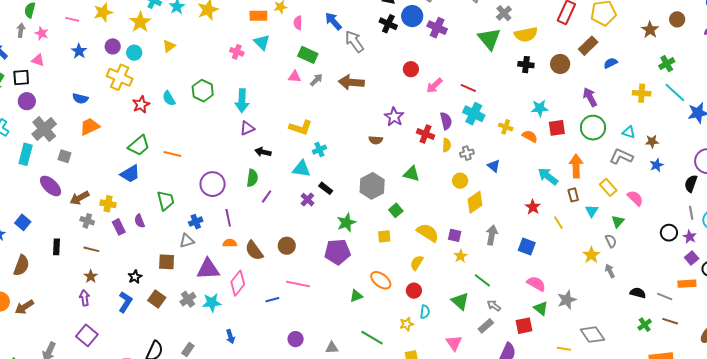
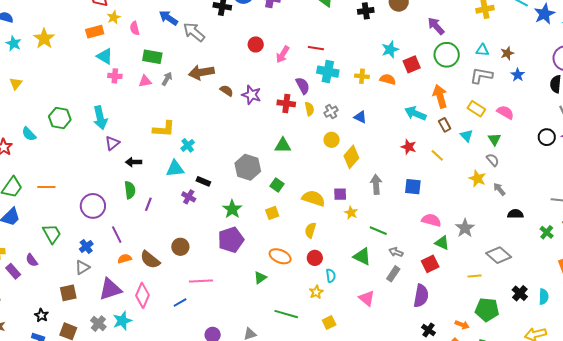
pink cross: (237, 52) -> (115, 76), moved
brown semicircle: (376, 140) -> (227, 91), moved, turned -136
black semicircle: (638, 293) -> (515, 214), moved

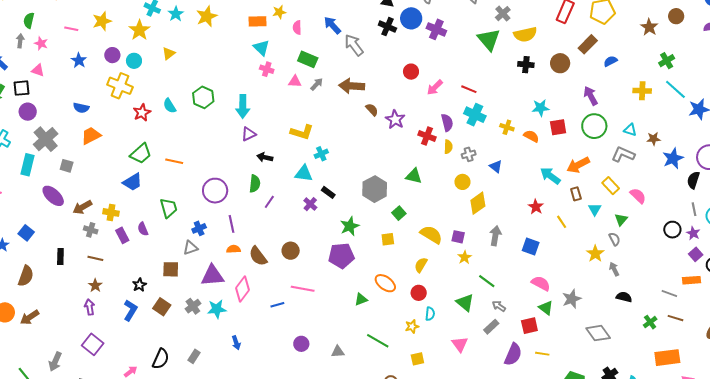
blue star: (518, 75) -> (673, 158), moved, size x1.5
orange arrow: (440, 96) -> (578, 165), turned -115
yellow line: (475, 276) -> (542, 354), moved

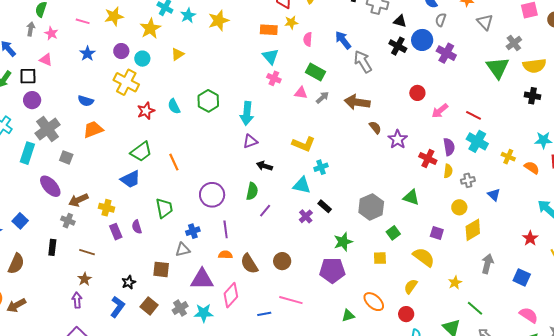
orange line: (174, 161) -> (174, 162), turned 48
gray cross: (91, 230) -> (68, 221), moved
purple square: (458, 237) -> (437, 233), moved

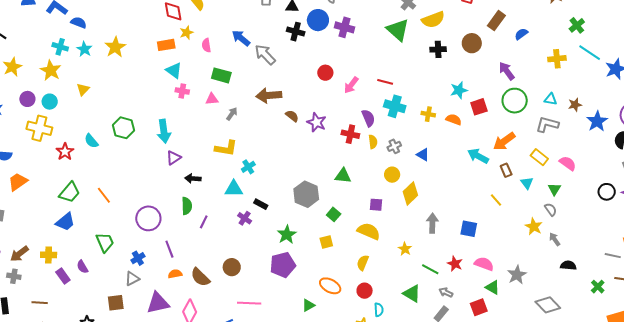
gray arrow: (322, 97) -> (232, 114), moved
red star: (530, 238) -> (455, 264), moved

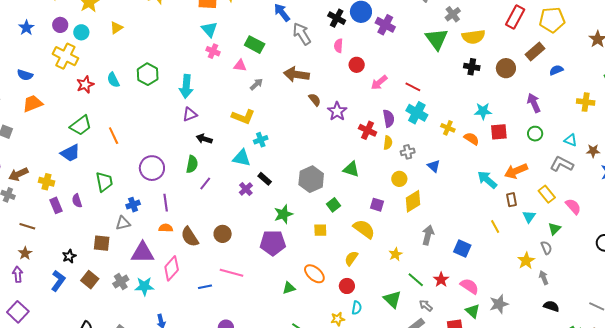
pink semicircle: (206, 45) -> (338, 46), moved
green circle: (515, 101) -> (535, 134), size x0.6

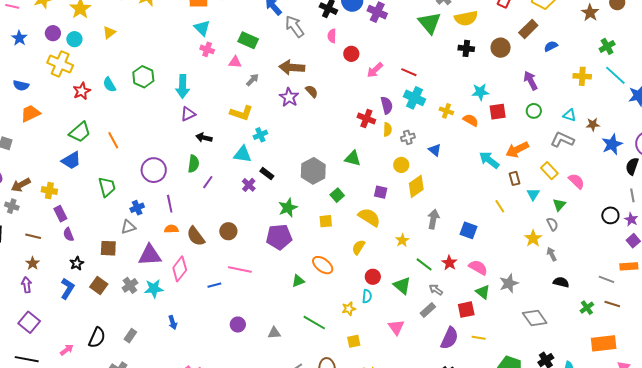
purple star: (337, 111) -> (289, 97), moved
purple semicircle: (77, 201) -> (68, 234), moved
red circle: (347, 286) -> (373, 277), moved

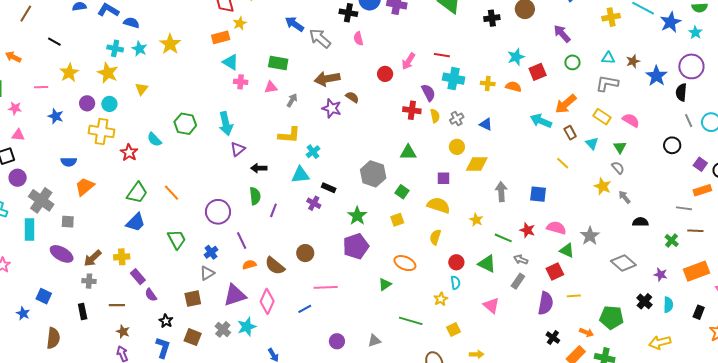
red circle: (351, 54) -> (385, 74), moved
yellow diamond: (416, 186) -> (477, 164), turned 50
purple star: (631, 219) -> (661, 275), moved

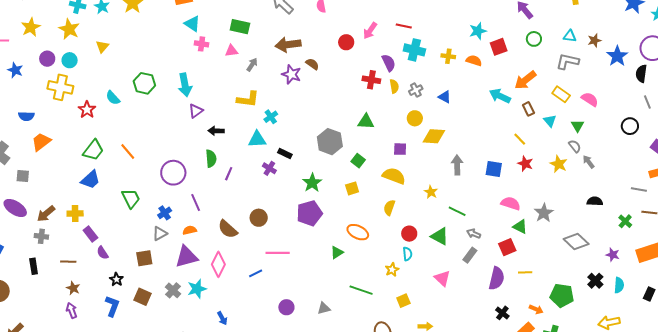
gray arrow: (624, 197) -> (589, 162), moved
red star: (527, 230) -> (525, 164), moved
orange semicircle: (249, 265) -> (190, 230), moved

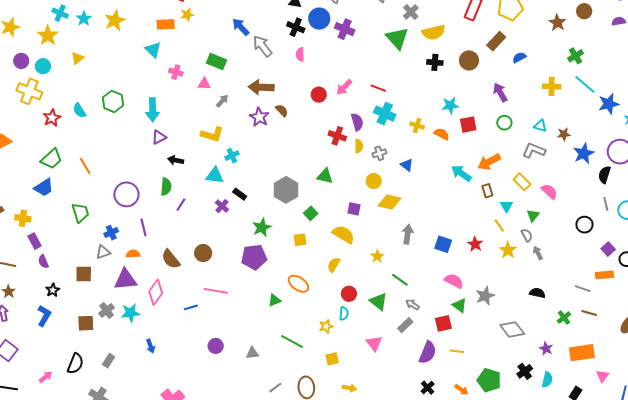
cyan triangle: (192, 24) -> (153, 50), moved
yellow line: (520, 139) -> (499, 226), moved
brown square: (142, 297) -> (86, 323), moved, turned -36

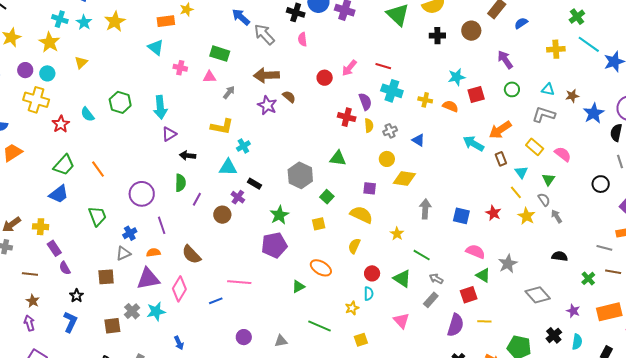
brown circle: (203, 253) -> (222, 215), moved

